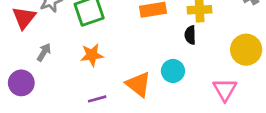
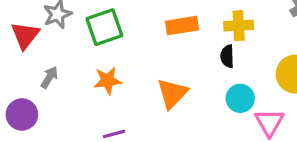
cyan circle: (173, 71) -> (240, 98), moved
orange triangle: (138, 84) -> (172, 93), moved, turned 36

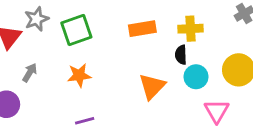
orange triangle: (172, 93) -> (152, 86), moved
cyan circle: (240, 98) -> (196, 77), moved

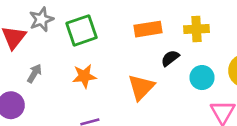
black semicircle: (181, 55) -> (170, 58), moved, turned 54
orange triangle: (152, 86) -> (141, 87), moved

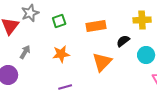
orange rectangle: (148, 29) -> (96, 26), moved
green square: (82, 30) -> (59, 21), size x0.6

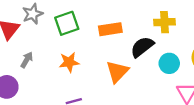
green square: (59, 21) -> (67, 23), size x1.5
black semicircle: (123, 41) -> (142, 47), size x1.5

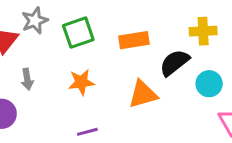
gray arrow: (27, 60) -> (27, 79), turned 140
orange triangle: (117, 72) -> (143, 94), turned 30

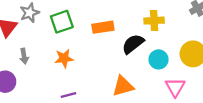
orange triangle: (143, 94) -> (123, 86), moved

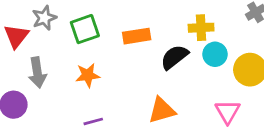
gray arrow: (24, 56) -> (37, 72), size x1.5
cyan circle: (159, 59) -> (215, 54), moved

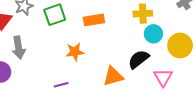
black semicircle: (174, 57) -> (139, 59), moved
orange star: (88, 75) -> (75, 52), moved

